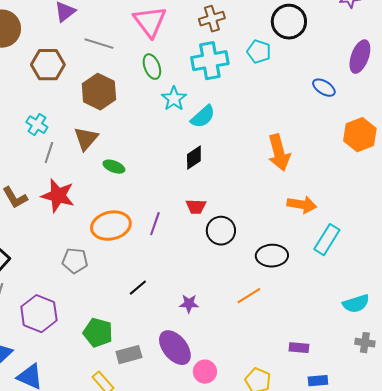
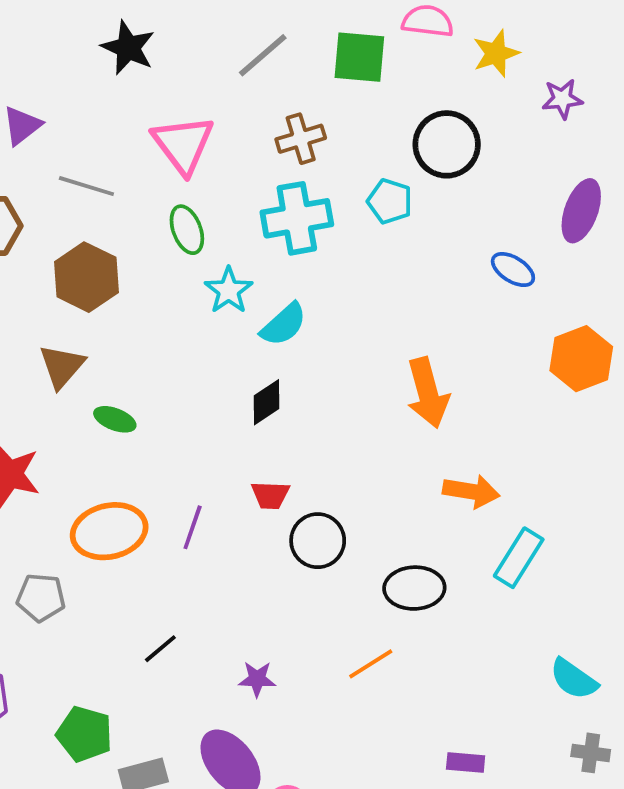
cyan semicircle: (356, 304) -> (574, 679), turned 52

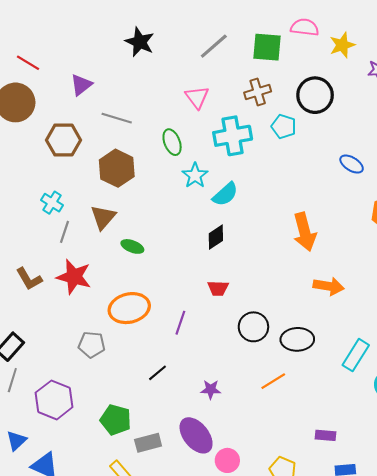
brown cross: (301, 139) -> (258, 92), moved
pink triangle: (183, 144) -> (197, 97), moved, size x0.7
purple line: (193, 527) -> (180, 323), moved
black circle: (318, 541) -> (253, 327), moved
cyan rectangle: (519, 558) -> (356, 355), moved

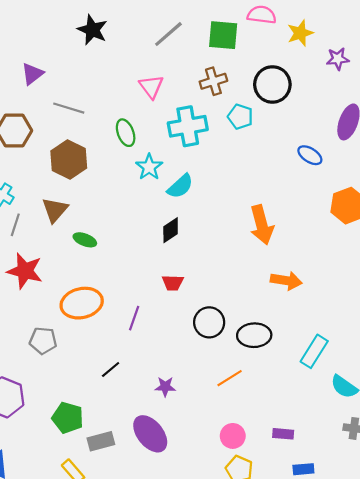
pink circle: (227, 460) -> (233, 436), moved

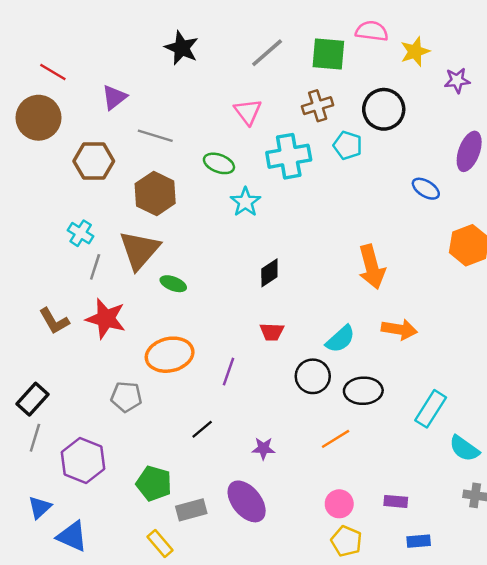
green ellipse: (126, 133) -> (219, 163), turned -48
cyan semicircle: (180, 186) -> (340, 339), moved
brown triangle: (55, 210) -> (140, 250), size x1.4

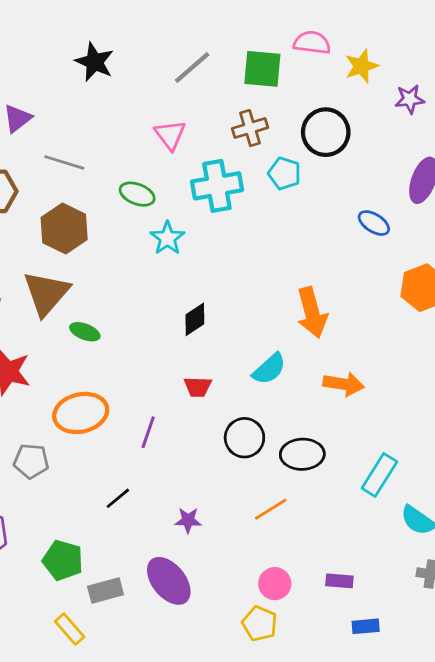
cyan semicircle: (340, 339) -> (269, 369), moved
yellow pentagon: (346, 541) -> (260, 624), moved

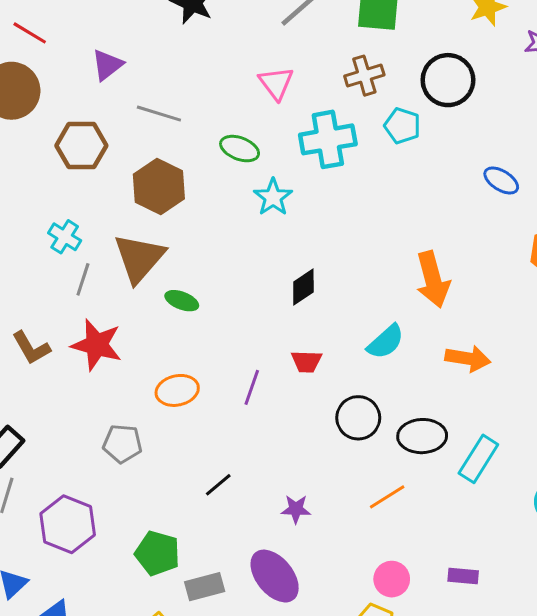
orange ellipse: (81, 413) -> (177, 390), size x0.7
purple line: (148, 432) -> (252, 387), moved
cyan rectangle: (379, 475) -> (478, 459), moved

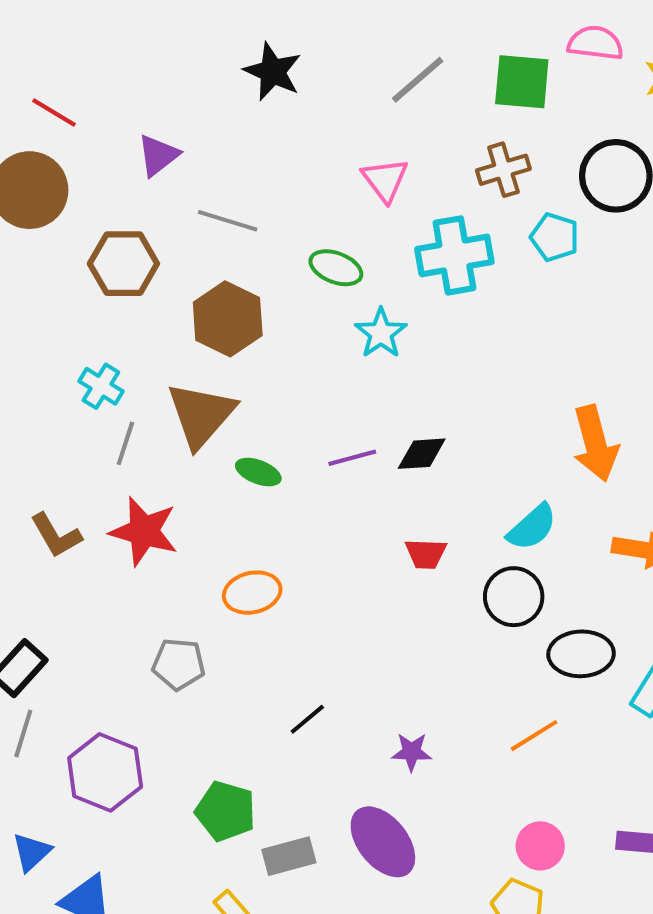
black diamond: (303, 287) -> (422, 454), turned 30
purple line: (252, 387) -> (352, 458), moved, turned 56
black circle: (358, 418) -> (514, 597), moved

